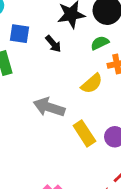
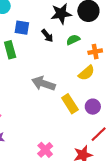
green semicircle: (100, 43) -> (73, 40), moved
yellow semicircle: (92, 84) -> (86, 73), moved

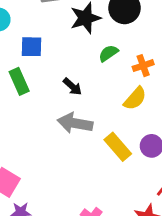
black arrow: (47, 36) -> (72, 87), moved

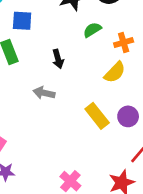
black arrow: (72, 87) -> (58, 59), turned 30
gray arrow: (75, 123) -> (44, 93), moved, size x0.7

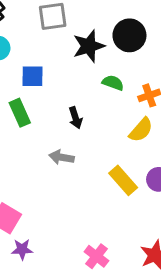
green semicircle: (92, 30) -> (113, 83), turned 54

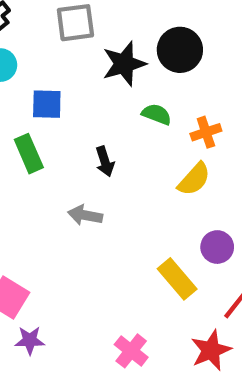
yellow rectangle: (123, 180) -> (177, 279), moved

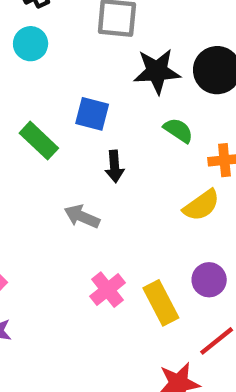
blue square: (47, 104) -> (92, 114), moved
green rectangle: (29, 154) -> (39, 141), turned -36
pink cross: (131, 351) -> (108, 290), moved

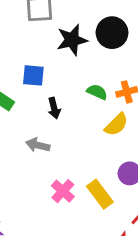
green semicircle: (178, 130) -> (97, 92), moved

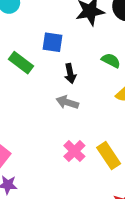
gray arrow: (38, 145) -> (67, 102), moved

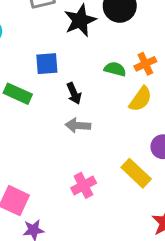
pink cross: (74, 151) -> (84, 185), moved, turned 30

